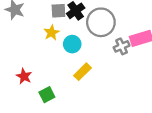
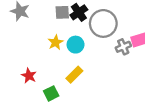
yellow star: (52, 33) -> (56, 42), moved
yellow rectangle: (83, 72) -> (74, 75), moved

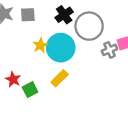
gray square: (62, 12) -> (28, 15), moved
cyan circle: (76, 45) -> (61, 48), size x1.6
green square: (51, 93) -> (30, 90), moved

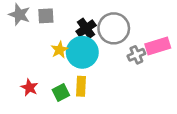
black cross: (64, 15) -> (86, 28), moved
yellow rectangle: (60, 78) -> (81, 86), turned -42
green square: (30, 90) -> (61, 93), moved

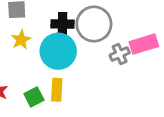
black cross: (86, 28) -> (62, 24), turned 36
yellow star: (60, 50) -> (21, 40), moved

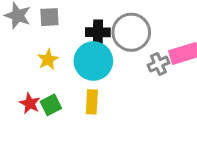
yellow star: (21, 40) -> (48, 59), moved
green square: (34, 97) -> (51, 105), moved

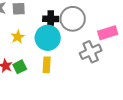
gray cross: (158, 64) -> (91, 52), moved, size x1.5

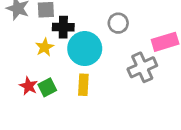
black cross: (51, 19) -> (63, 27), moved
gray circle: (73, 19) -> (118, 23), size x0.6

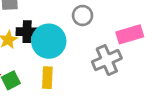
black cross: (63, 27) -> (27, 32), moved

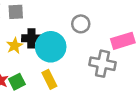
gray cross: (107, 60) -> (102, 64), turned 35
yellow rectangle: (47, 78) -> (49, 79), turned -30

